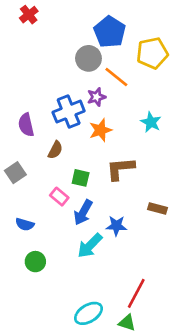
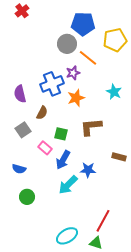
blue pentagon: (110, 32) -> (83, 24), turned -30
gray square: (15, 173) -> (23, 130), moved

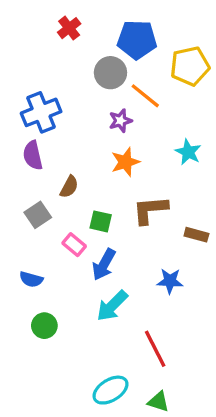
red cross: (22, 11) -> (69, 28), moved
blue cross: (52, 84) -> (41, 112), moved
brown rectangle: (119, 157) -> (196, 235), moved
blue star: (88, 170) -> (170, 281), moved
red line: (103, 221) -> (155, 349), moved, turned -55

